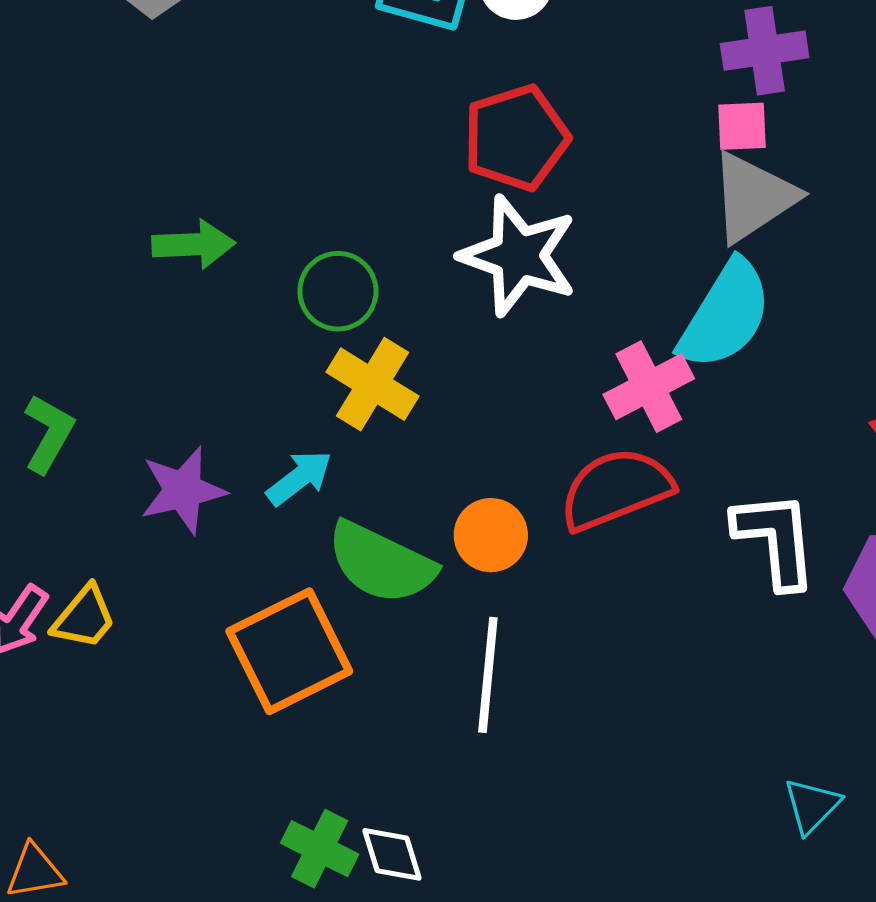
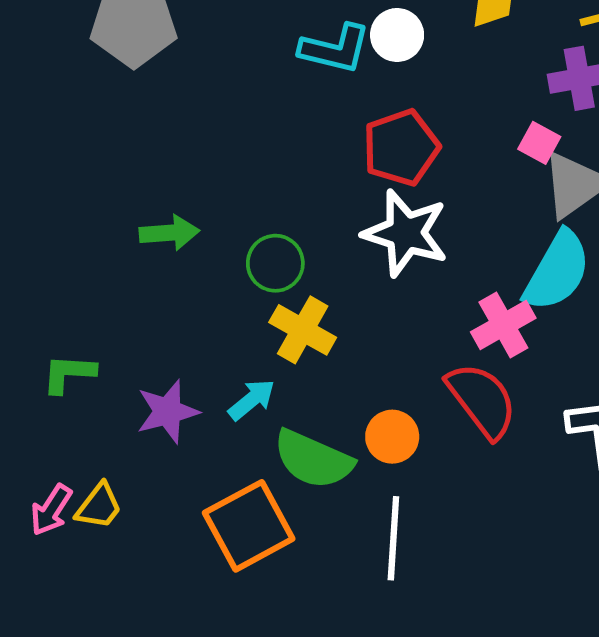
pink square: (742, 126) -> (539, 143), moved, turned 33
green L-shape: (49, 434) -> (69, 374), turned -114
red semicircle: (616, 489) -> (482, 400), turned 76

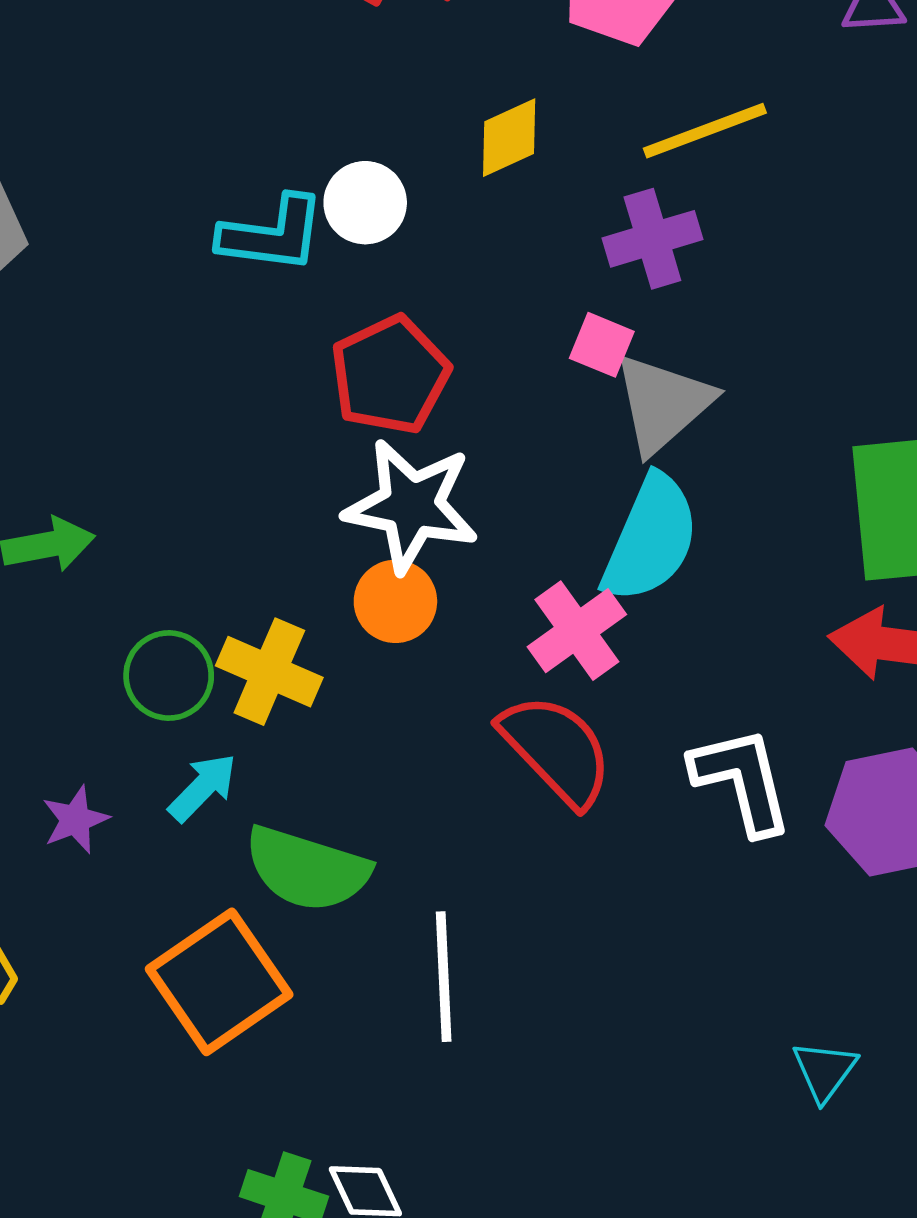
green circle: (275, 263) -> (169, 676), moved
purple star: (168, 412) -> (75, 820), size x0.7
orange circle: (392, 437) -> (395, 601), moved

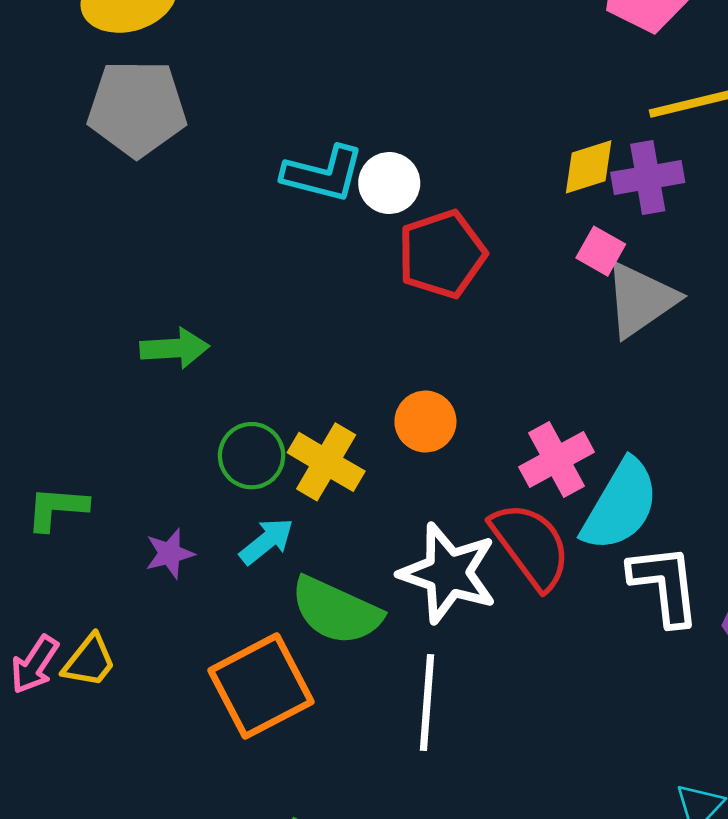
yellow diamond: (509, 138) -> (589, 167), moved
white circle: (365, 203) -> (389, 183), moved
cyan L-shape: (272, 234) -> (323, 174), moved
white star: (411, 506) -> (448, 573), moved
cyan semicircle: (650, 539) -> (620, 505), moved

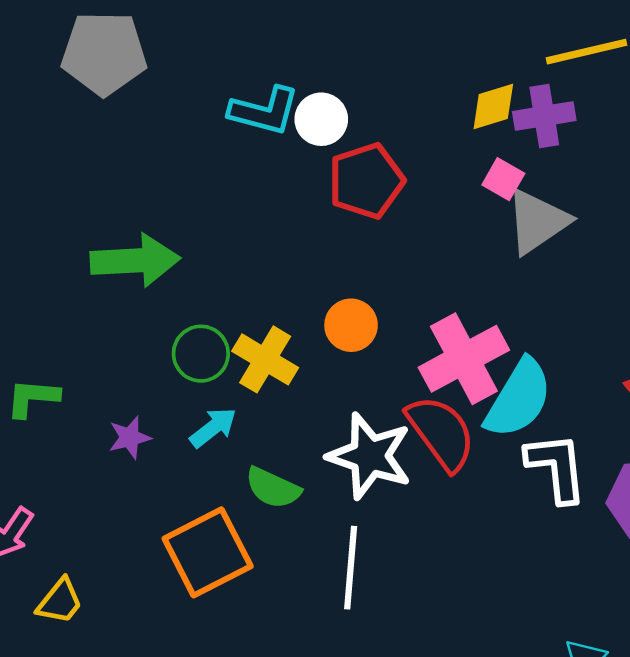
green arrow: (175, 348) -> (135, 260), size x1.5
pink cross: (557, 459) -> (464, 359), size x1.4
green semicircle: (336, 611) -> (273, 488), size x0.7
yellow trapezoid: (89, 661) -> (60, 601), moved

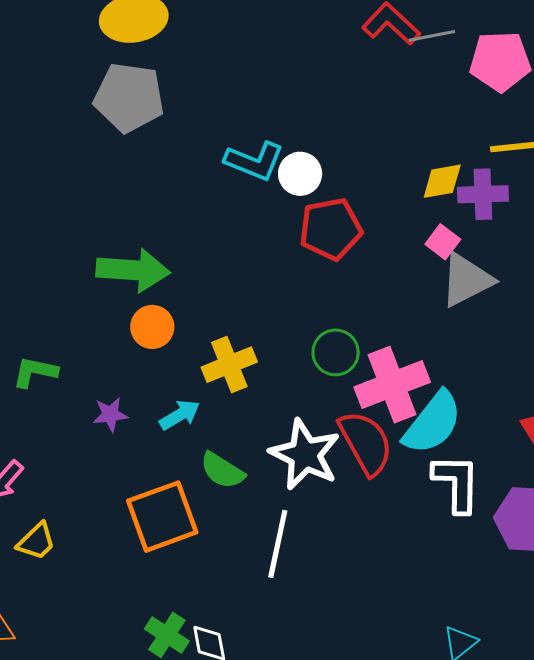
orange circle: (351, 325) -> (152, 327), moved
green circle: (201, 354) -> (336, 352), moved
yellow cross: (265, 359) -> (229, 365), turned 30

